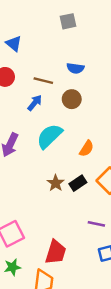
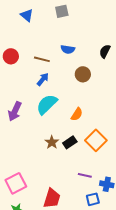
blue triangle: (14, 44) -> (27, 15), moved
brown circle: (72, 99) -> (83, 74), moved
blue arrow: (35, 103) -> (43, 79), moved

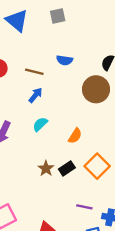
blue triangle: (27, 15) -> (17, 21), size x1.5
brown circle: (83, 74) -> (96, 89), moved, size x1.5
cyan semicircle: (47, 104) -> (40, 124), size x0.6

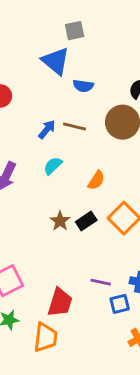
blue triangle: (17, 21) -> (56, 61), moved
brown line: (34, 72) -> (75, 127), moved
purple line: (84, 207) -> (101, 282), moved

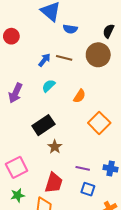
brown star: (60, 221) -> (55, 147), moved
black rectangle: (86, 221) -> (43, 125), moved, size x1.5
blue square: (120, 304) -> (88, 189), moved, turned 32

